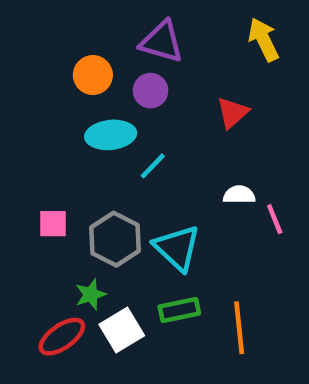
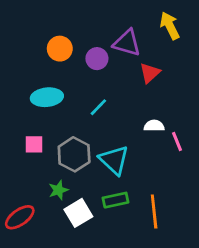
purple triangle: (162, 42) -> (127, 43), moved
cyan ellipse: (111, 135) -> (47, 97), moved
red ellipse: (62, 337) -> (20, 217), moved

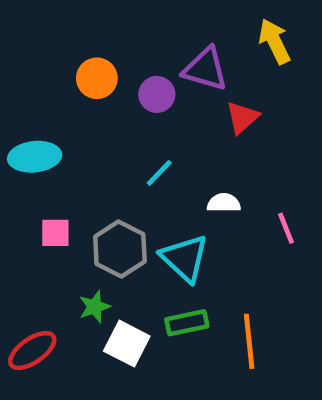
cyan ellipse: (47, 97) -> (35, 157), moved
white semicircle: (154, 126) -> (224, 203), moved
white square: (78, 213) -> (127, 344), turned -32

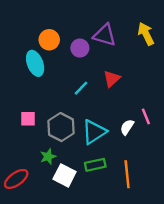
yellow arrow: (275, 41) -> (146, 34), moved
red triangle: (242, 117) -> (112, 79), moved
cyan ellipse: (35, 157) -> (35, 63), moved, turned 75
white semicircle: (224, 203) -> (127, 127), moved, turned -56
cyan triangle: (185, 258) -> (94, 132), turned 44

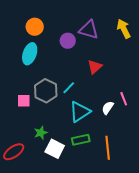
orange circle: (49, 40) -> (35, 27), moved
cyan ellipse: (35, 63) -> (30, 54), turned 40
cyan line: (81, 88) -> (69, 88), moved
gray hexagon: (61, 127) -> (46, 91), moved

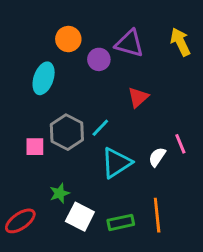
orange circle: (35, 27) -> (68, 39), moved
green rectangle: (81, 140) -> (121, 222), moved

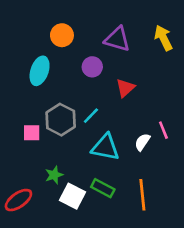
purple circle: (99, 59) -> (92, 67), moved
cyan triangle: (116, 163) -> (105, 147), turned 44
green rectangle: (121, 222) -> (103, 188), moved, turned 40

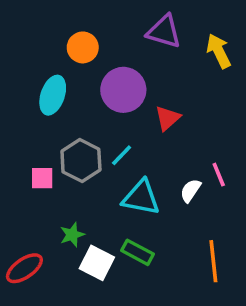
purple triangle: (117, 39) -> (164, 32), moved
purple circle: (92, 67) -> (123, 90), size x1.6
orange line: (142, 195) -> (213, 261), moved

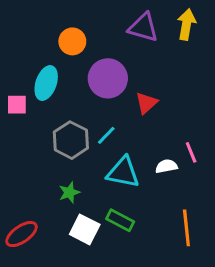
yellow arrow: (219, 51) -> (186, 24), moved, turned 36
pink square: (42, 178) -> (17, 105), moved
white semicircle: (190, 191) -> (166, 166), turned 45
green star: (72, 235) -> (69, 192), moved

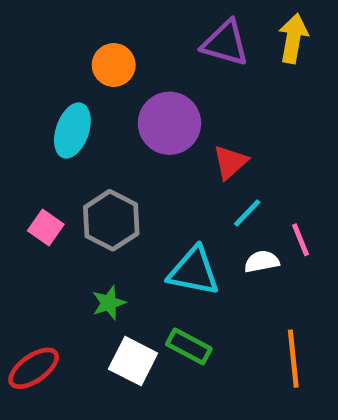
pink square: (17, 105) -> (46, 228), moved, turned 35
cyan line: (106, 135) -> (247, 213), moved

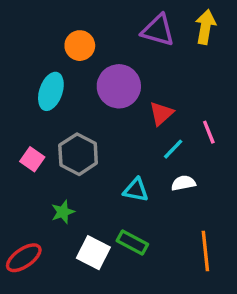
pink line: (301, 240) -> (209, 132), moved
cyan triangle: (194, 271) -> (136, 190), size x0.7
green star: (109, 303) -> (63, 212), moved

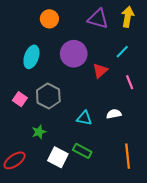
orange circle: (80, 46) -> (49, 19), moved
cyan line: (173, 149) -> (122, 52), moved

